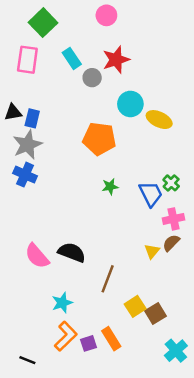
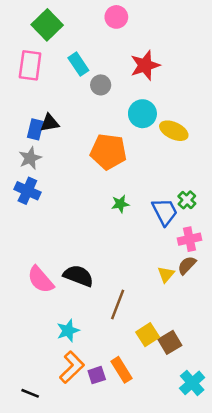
red star: (116, 60) -> (145, 65), moved
black triangle: (13, 112) -> (50, 123), moved
gray star: (27, 145) -> (30, 158), size x0.7

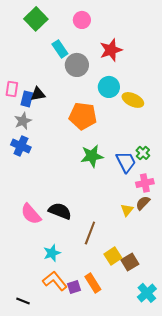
pink circle: (116, 17) -> (82, 20), moved
pink rectangle: (30, 65) -> (12, 89), moved, size x0.7
gray circle: (101, 85) -> (77, 65), size x1.5
green star: (120, 204) -> (92, 156), size x1.6
orange L-shape: (72, 367) -> (55, 281), turned -85

